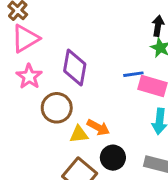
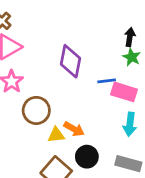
purple diamond: (75, 68) -> (70, 61), moved

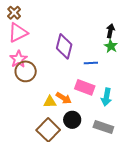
pink rectangle: (124, 92) -> (85, 87), moved
brown circle: (36, 110) -> (26, 71), moved

